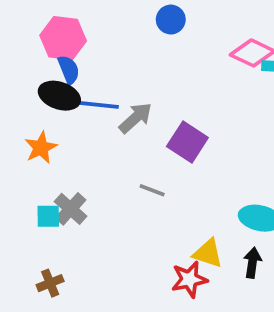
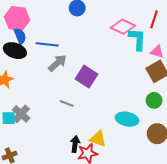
blue line: (98, 105) -> (47, 44), moved
black arrow: (252, 263) -> (75, 144), moved

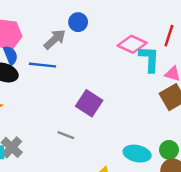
gray arrow: (57, 63) -> (55, 39), moved
green circle: (154, 100) -> (169, 150), moved

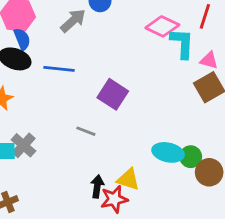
blue line: (42, 65) -> (59, 69), moved
green circle: (169, 150) -> (191, 157), moved

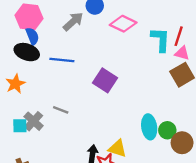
red line: (205, 16) -> (179, 36), moved
pink diamond: (162, 26) -> (123, 24), moved
gray line: (86, 131) -> (61, 110), moved
cyan ellipse: (168, 152) -> (149, 127), turned 70

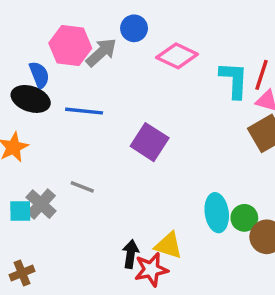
pink hexagon: (29, 17) -> (70, 46), moved

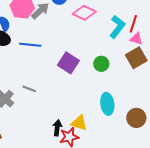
cyan L-shape: (234, 80) -> (117, 27), turned 35
green circle: (244, 218) -> (101, 64), moved

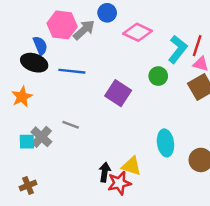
green circle: (101, 64) -> (158, 76), moved

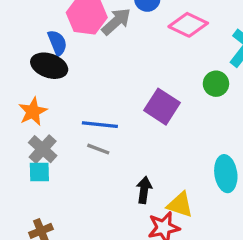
blue line: (72, 71) -> (100, 125), moved
gray cross: (41, 137) -> (43, 149), moved
black arrow: (105, 172) -> (144, 190), moved

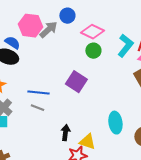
blue semicircle: (57, 43) -> (12, 43), turned -35
green circle: (216, 84) -> (93, 51), moved

